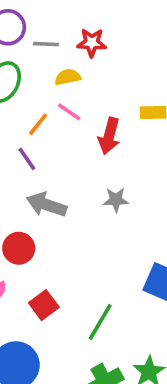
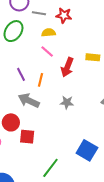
orange line: (38, 124) -> (40, 80), moved, turned -32
red square: (44, 305) -> (27, 137), moved, turned 35

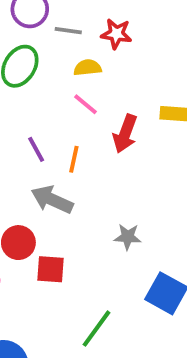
gray star: (67, 102) -> (128, 237), moved

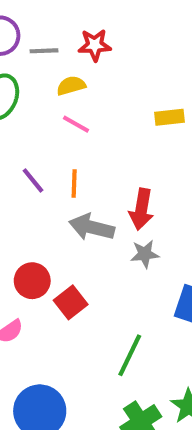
red arrow: (125, 134) -> (141, 209), moved
gray arrow: (52, 200) -> (92, 227), moved
red square: (50, 269) -> (71, 302), turned -32

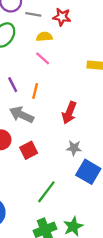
gray arrow: (92, 227) -> (22, 115), moved
gray star: (145, 254) -> (74, 148), moved
red square: (71, 302) -> (29, 150), moved

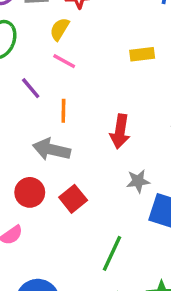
yellow semicircle: (44, 37) -> (60, 29), turned -42
purple line: (13, 85) -> (31, 88), moved

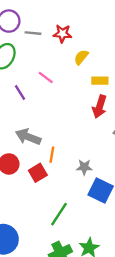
yellow semicircle: (60, 29) -> (81, 57), moved
orange line: (63, 111) -> (52, 155), moved
red arrow: (120, 131) -> (100, 107), moved

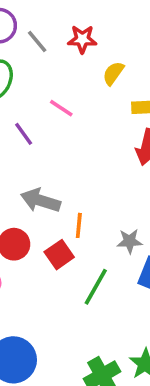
gray line: (33, 33) -> (37, 42), turned 49
green line: (59, 214) -> (96, 287), moved

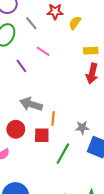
gray line: (37, 42) -> (31, 23), moved
yellow semicircle: (113, 73) -> (75, 23), moved
red square: (59, 255) -> (42, 135), turned 35

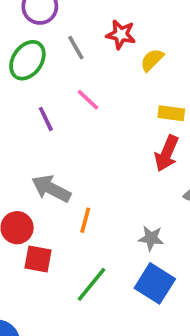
gray star: (82, 128) -> (151, 238), moved
red square: (42, 135) -> (38, 259), moved

